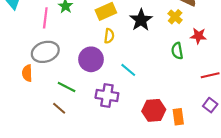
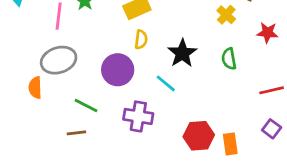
black star: (141, 20) -> (182, 53), moved
red star: (198, 36) -> (267, 33), moved
brown line: (59, 108) -> (76, 133), turned -48

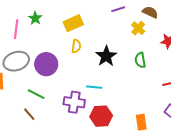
purple circle: (118, 70) -> (46, 64), moved
cyan line: (166, 83) -> (94, 87), moved, turned -35
brown line: (76, 133) -> (29, 114), turned 56
red hexagon: (199, 136) -> (101, 116), moved

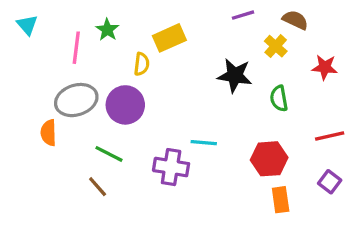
yellow semicircle: (76, 46) -> (142, 64), moved
black star: (106, 56) -> (235, 76), moved, turned -30
red hexagon: (101, 116) -> (269, 159), moved

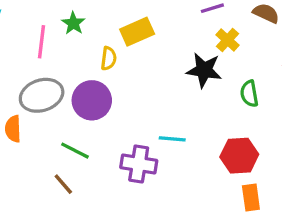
yellow cross: (276, 46) -> (228, 40), moved

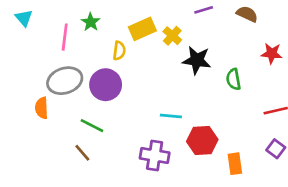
yellow cross: (228, 40) -> (172, 36), moved
red hexagon: (239, 156) -> (202, 141), moved
purple cross: (139, 164) -> (155, 156), moved

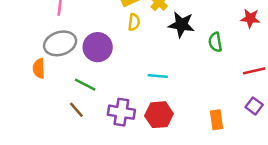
yellow semicircle: (119, 51) -> (134, 22), moved
red hexagon: (202, 141) -> (159, 115), moved
purple cross: (155, 156) -> (121, 112), moved

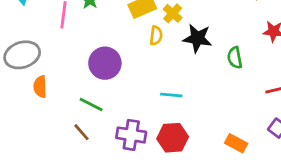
yellow semicircle: (134, 22) -> (156, 36), moved
gray ellipse: (60, 43) -> (22, 55), moved
orange rectangle: (217, 120) -> (236, 143), turned -54

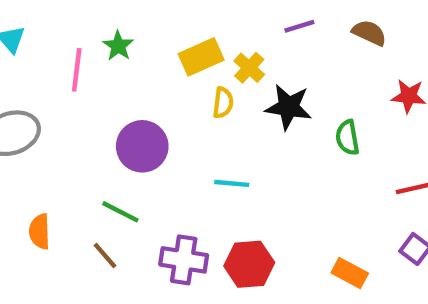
orange semicircle: (40, 87) -> (40, 231), moved
cyan line: (171, 95) -> (232, 183), moved

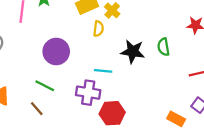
black star: (289, 107) -> (133, 51), moved
purple cross: (184, 260) -> (88, 93), moved
orange rectangle: (350, 273) -> (176, 119), moved

